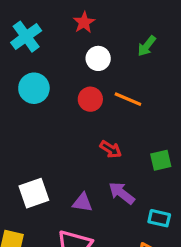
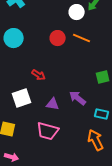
white circle: (98, 58) -> (77, 12), moved
cyan circle: (34, 88) -> (14, 38), moved
red arrow: (111, 149) -> (39, 75), moved

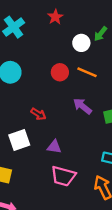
purple arrow: (78, 98) -> (82, 106), moved
pink trapezoid: (48, 131) -> (63, 176), moved

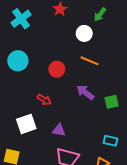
green arrow: (101, 34) -> (100, 14), moved
red circle: (60, 72) -> (57, 69), moved

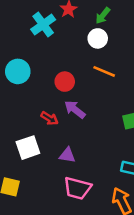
green arrow: (100, 14) -> (103, 16), moved
cyan cross: (21, 19) -> (43, 24), moved
purple arrow: (85, 92) -> (75, 109), moved

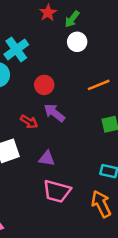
green arrow: (103, 16) -> (72, 19), moved
cyan cross: (43, 24) -> (16, 49), moved
orange line: (104, 71) -> (99, 85), moved, turned -45

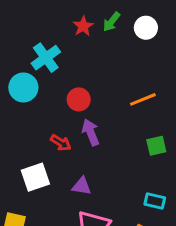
red star: (48, 13) -> (83, 26), moved
white circle: (77, 42) -> (146, 28), moved
purple arrow: (54, 113) -> (91, 132), turned 30

